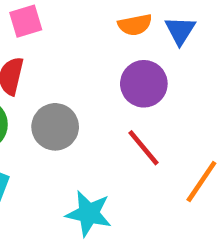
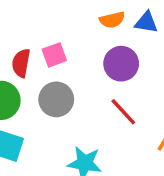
pink square: (26, 21) -> (54, 55), moved
blue triangle: (180, 30) -> (146, 22), turned -50

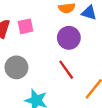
gray circle: (56, 99) -> (16, 67), moved

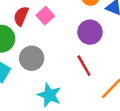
pink square: (25, 26) -> (45, 16), turned -35

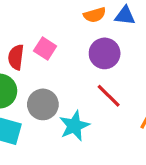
cyan star: (49, 95) -> (74, 126), moved, turned -30

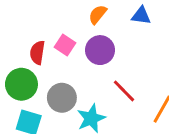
orange semicircle: (95, 15) -> (98, 14), moved, turned 144
purple circle: (105, 53) -> (100, 50), moved

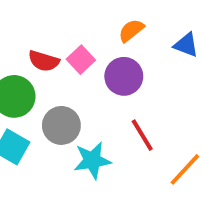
red semicircle: (37, 53) -> (44, 61), turned -95

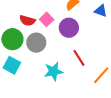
gray circle: (61, 125) -> (36, 43), moved

